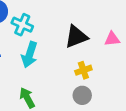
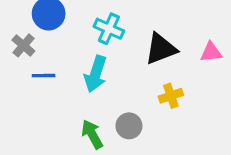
cyan cross: (22, 25) -> (109, 29), moved
gray circle: (82, 95) -> (129, 126), moved

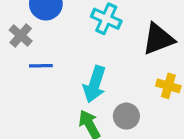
cyan arrow: (95, 74) -> (95, 84), moved
yellow cross: (171, 96) -> (168, 86), turned 35

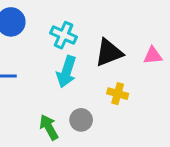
cyan arrow: (95, 84) -> (66, 72), moved

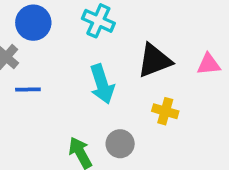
cyan cross: (64, 35) -> (98, 21), moved
cyan arrow: (66, 72) -> (102, 84), turned -36

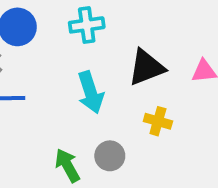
cyan cross: (98, 21) -> (87, 25), turned -32

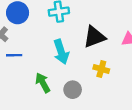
green arrow: (67, 165) -> (43, 83), moved

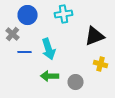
cyan arrow: (61, 52) -> (48, 49), moved
green arrow: (43, 83) -> (50, 76), turned -60

